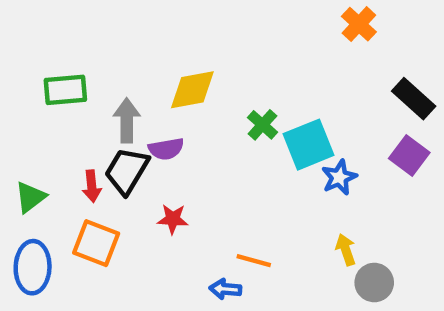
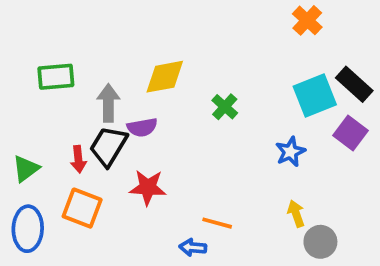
cyan square: (309, 145) -> (315, 95), moved
red star: (173, 219) -> (148, 187), size x1.4

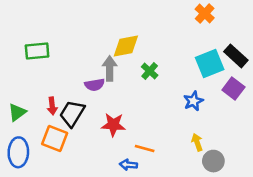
yellow diamond: (165, 77) -> (126, 46), moved
gray arrow: (108, 103) -> (110, 68), moved
black trapezoid: (108, 146) -> (72, 114), moved
red star: (148, 187) -> (113, 125), moved

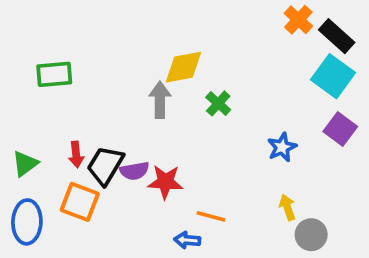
black rectangle: (236, 56) -> (337, 36), moved
cyan square: (210, 63) -> (333, 76), moved, turned -32
purple semicircle: (95, 85) -> (134, 171), moved

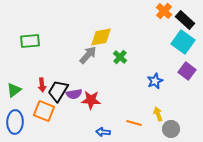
gray arrow: (160, 100) -> (88, 55), turned 42
orange line: (211, 216) -> (134, 123), moved

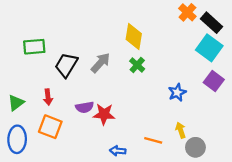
yellow diamond: (101, 37) -> (134, 36), moved, turned -70
black trapezoid: (58, 91) -> (66, 65), moved

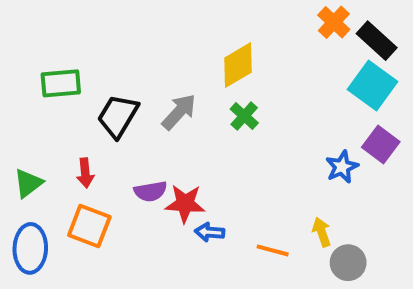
yellow diamond: (134, 36) -> (238, 65), turned 50
blue star: (177, 92) -> (342, 167), moved
blue arrow: (118, 151) -> (210, 232), moved

